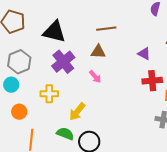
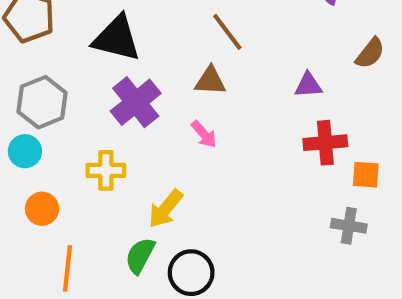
brown line: (106, 29) -> (227, 32), turned 60
purple triangle: (144, 54) -> (308, 85), turned -32
green semicircle: (65, 134) -> (140, 256), turned -84

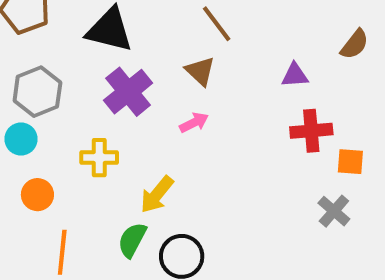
brown triangle: (210, 81) -> (200, 71), turned 40
pink arrow: (204, 134) -> (194, 123), turned -76
gray cross: (349, 226) -> (334, 211), turned 32

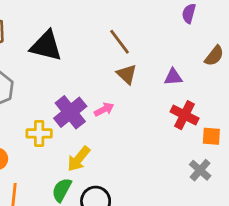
brown triangle: (200, 71) -> (127, 74), moved
purple cross: (128, 92) -> (70, 112), moved
red cross: (311, 131) -> (185, 115), turned 32

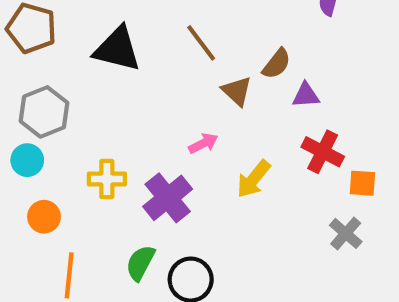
brown line: (120, 42) -> (201, 43), moved
brown semicircle: (214, 56) -> (277, 64), moved
purple cross: (70, 112) -> (168, 198), moved
yellow arrow: (79, 159) -> (254, 179), moved

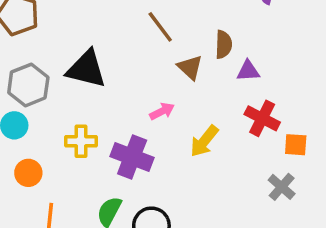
black triangle: (117, 49) -> (86, 69), moved
brown semicircle: (277, 64) -> (224, 44), turned -36
purple cross: (168, 198) -> (132, 157), turned -30

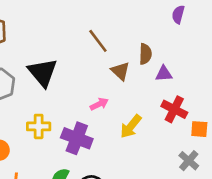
black triangle: (86, 69) -> (43, 72), turned 36

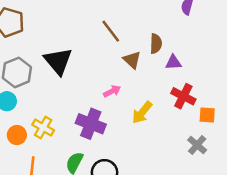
yellow cross: (39, 126) -> (43, 127), moved, turned 30

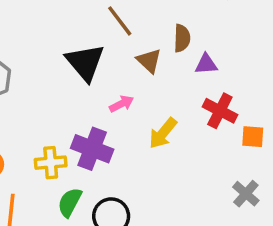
black triangle: (58, 61) -> (85, 62), moved
yellow cross: (43, 127) -> (51, 163), moved, turned -35
gray cross: (197, 145) -> (246, 194), moved

